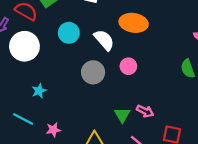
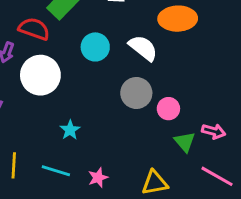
pink circle: (128, 66) -> (168, 109), moved

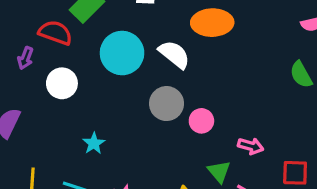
cyan circle: (95, 47) -> (122, 53), size x1.4
white circle: (40, 75) -> (62, 83), size x0.7
green triangle: (185, 142) -> (219, 171), moved

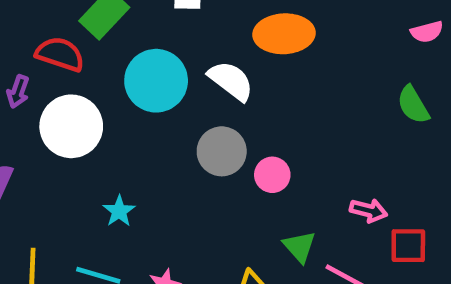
white circle: (62, 83) -> (71, 126), size x1.4
pink arrow: (251, 146) -> (369, 211), moved

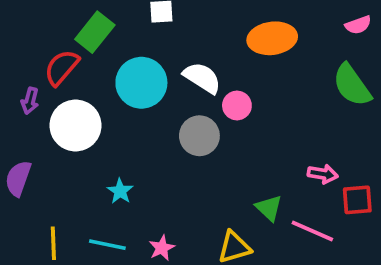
orange ellipse: (284, 34) -> (272, 38), moved
red semicircle: (60, 54) -> (62, 67), turned -63
green semicircle: (413, 105) -> (352, 85), size x1.4
pink circle: (272, 175) -> (237, 105), moved

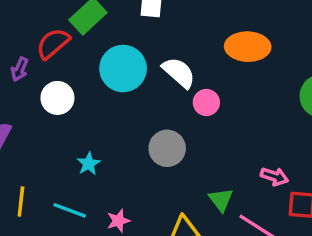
white circle: (75, 125) -> (57, 98), size x0.7
gray circle: (199, 136) -> (167, 148), moved

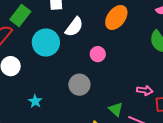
orange ellipse: (248, 47) -> (116, 17), turned -45
white semicircle: (179, 73) -> (74, 27), moved, turned 95

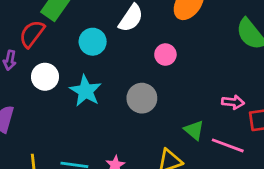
cyan circle: (46, 43) -> (93, 42), size x0.7
cyan star: (35, 101) -> (86, 91), moved, size x1.6

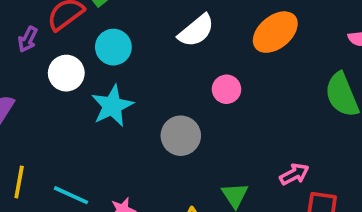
cyan circle: (93, 42) -> (113, 47), moved
pink arrow: (233, 102) -> (294, 174), turned -50

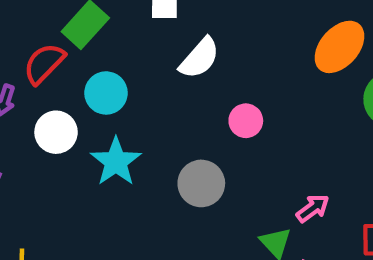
orange ellipse: (275, 32) -> (339, 47), moved
pink arrow: (294, 174) -> (313, 208), moved

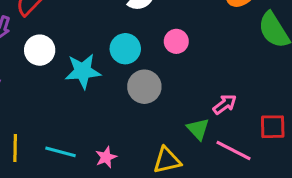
cyan circle: (106, 93) -> (125, 49), moved
cyan star: (116, 162) -> (83, 71), turned 30

